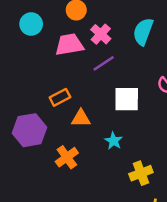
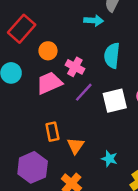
orange rectangle: (60, 97) -> (52, 132), turned -60
white square: (127, 99) -> (115, 101), moved
orange triangle: (81, 118) -> (76, 146), turned -42

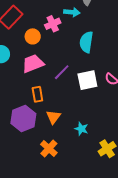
pink cross: (75, 67) -> (53, 24), moved, turned 35
orange rectangle: (52, 132) -> (37, 94), moved
purple hexagon: (33, 167) -> (23, 118), moved

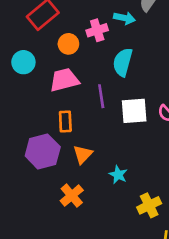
cyan semicircle: (86, 42) -> (123, 62), moved
purple line: (62, 72) -> (101, 96), turned -60

